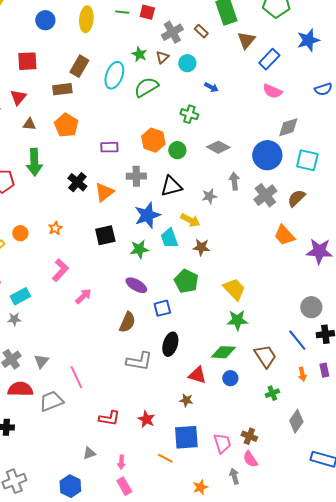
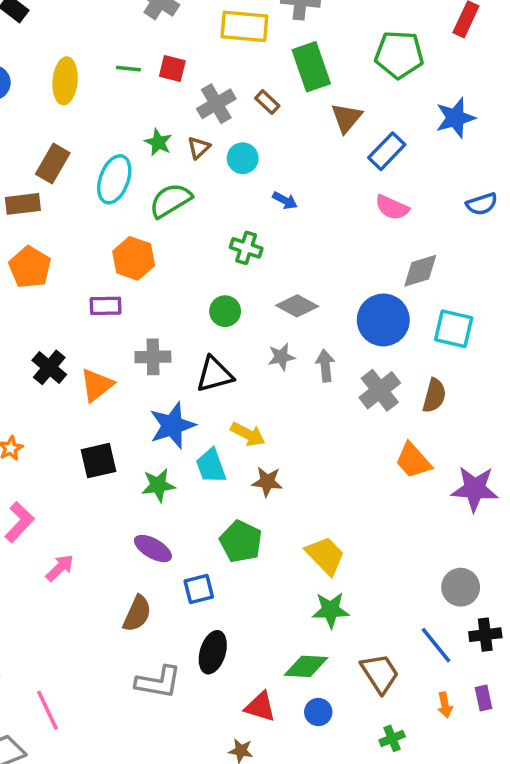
orange hexagon: (153, 140) -> (134, 258), moved
gray star: (209, 196) -> (281, 357), moved
brown semicircle: (296, 198) -> (434, 396), turned 150

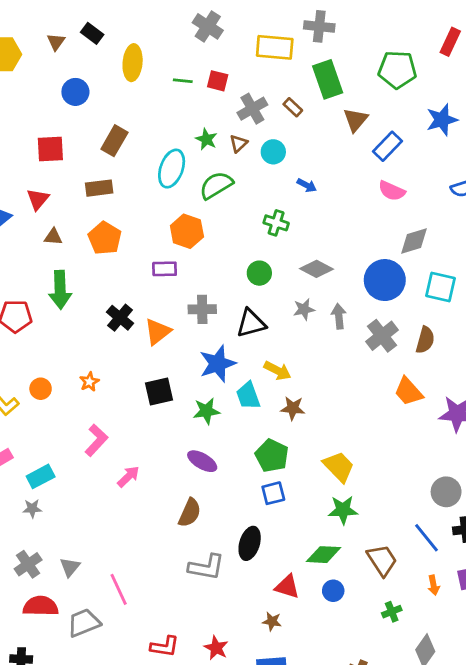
yellow ellipse: (65, 81) -> (133, 63), moved
brown rectangle: (53, 163) -> (114, 141), moved
blue square: (199, 589) -> (273, 493), moved

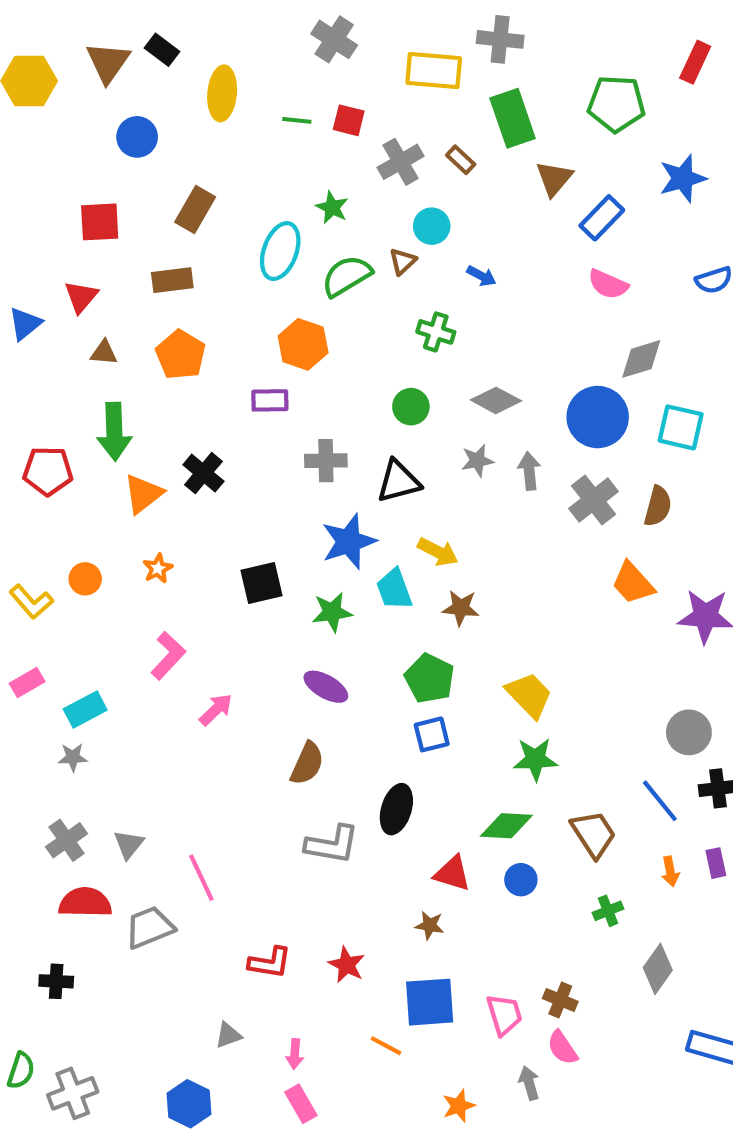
brown triangle: (56, 42) -> (108, 62), size x1.6
brown triangle: (238, 143) -> (403, 261), moved
orange triangle: (158, 332) -> (143, 494), moved

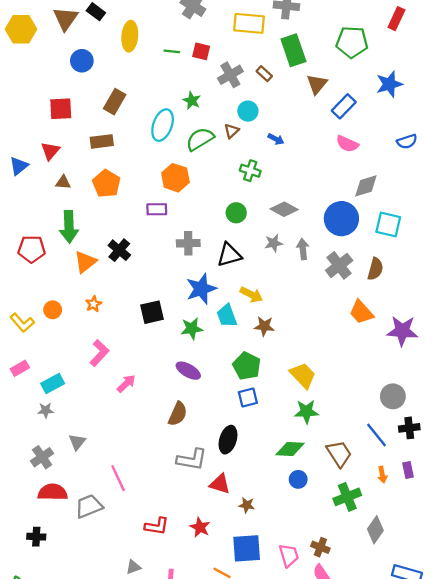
gray triangle: (129, 844) -> (77, 442), moved
red triangle: (452, 873) -> (220, 484), moved
green cross: (608, 911) -> (347, 497), size x1.6

